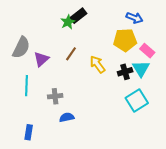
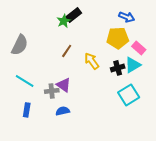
purple triangle: (41, 59) -> (64, 85), moved, turned -42
cyan triangle: (141, 69) -> (133, 65), turned 30
cyan line: (26, 86) -> (25, 81), turned -60
blue rectangle: (29, 132) -> (27, 110), moved

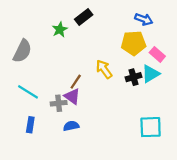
green star: (64, 21) -> (60, 29), moved
brown line: (67, 51) -> (76, 82), moved
cyan square: (129, 95) -> (151, 127), moved, turned 30

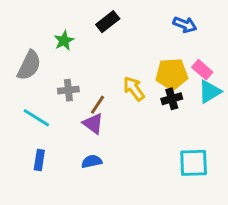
green star: (60, 29) -> (64, 41), moved
yellow pentagon: (133, 43) -> (172, 74), moved
cyan triangle: (151, 74) -> (210, 92), moved
gray cross: (59, 103) -> (68, 90), moved

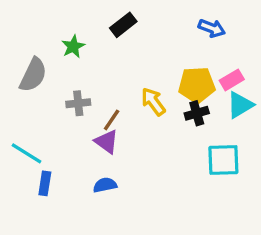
pink rectangle: (202, 70) -> (232, 80), turned -72
cyan line: (36, 118) -> (26, 153), moved
cyan square: (194, 163) -> (223, 160), moved

